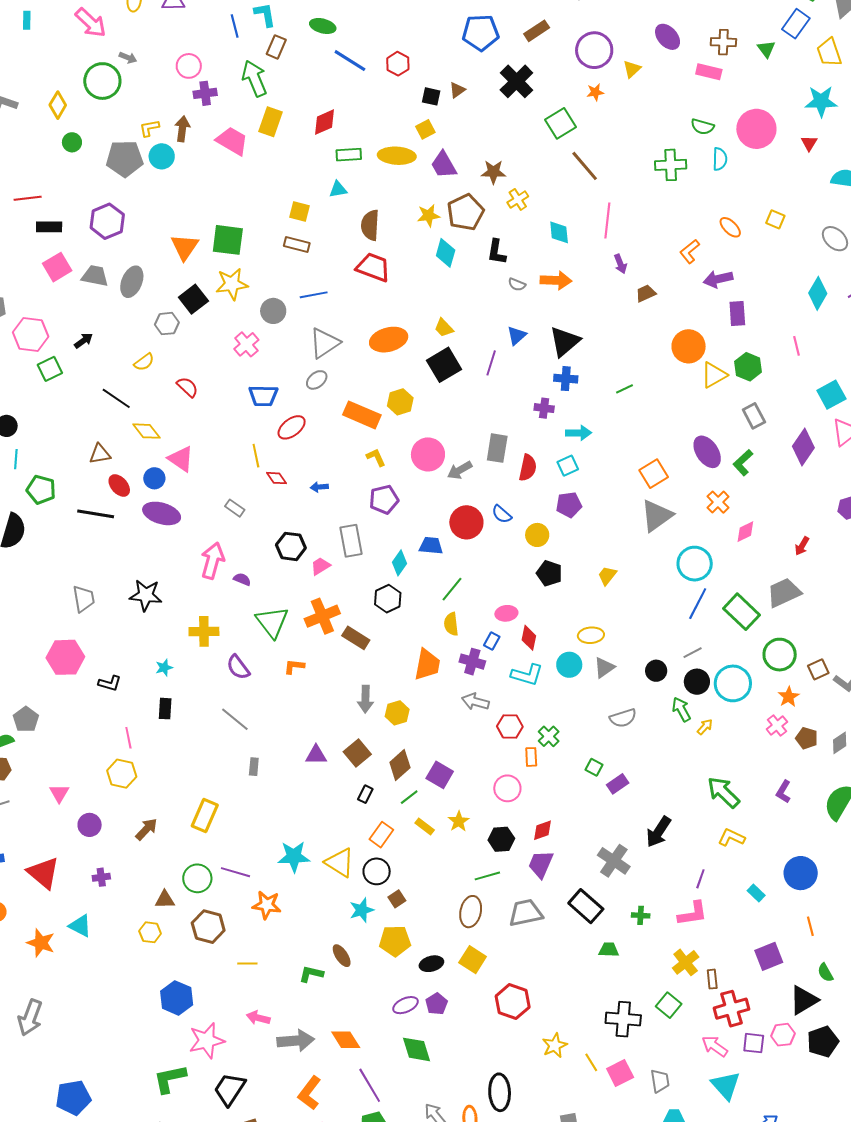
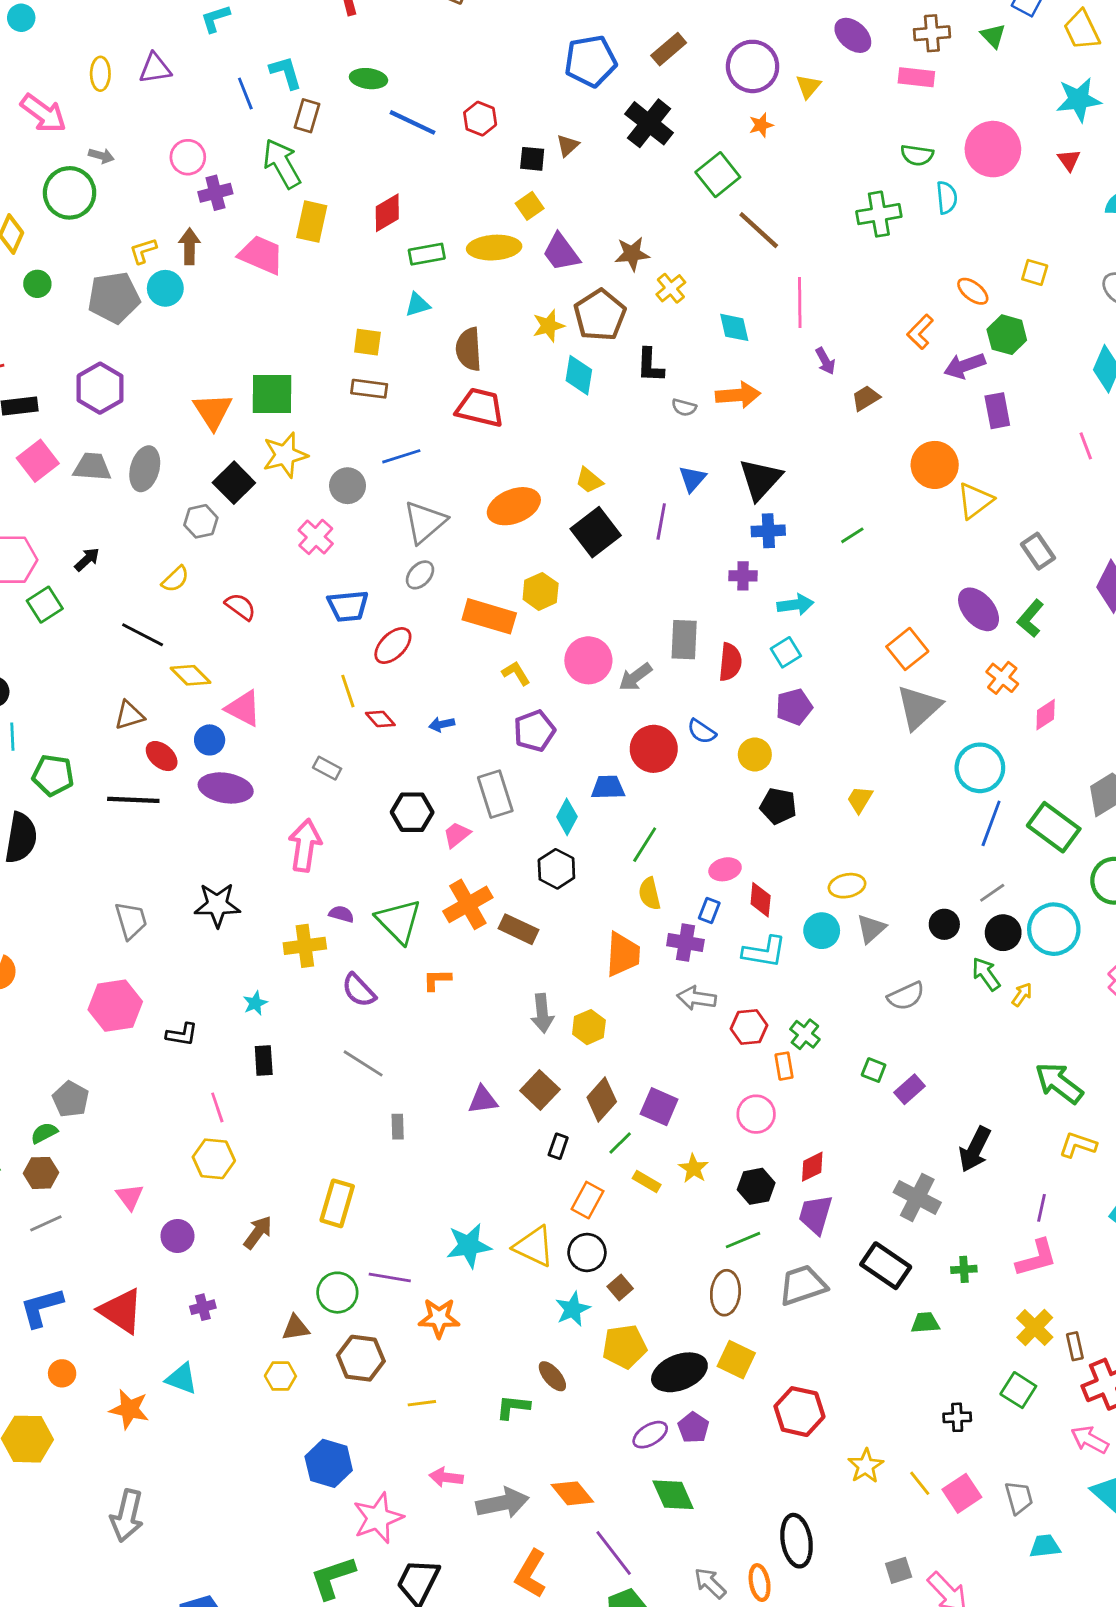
green hexagon: (748, 367) -> (1007, 335), moved
purple semicircle: (242, 579) -> (341, 914), moved
black ellipse: (431, 964) -> (679, 1372), size x1.6
black cross: (623, 1019) -> (957, 1417), size x0.6

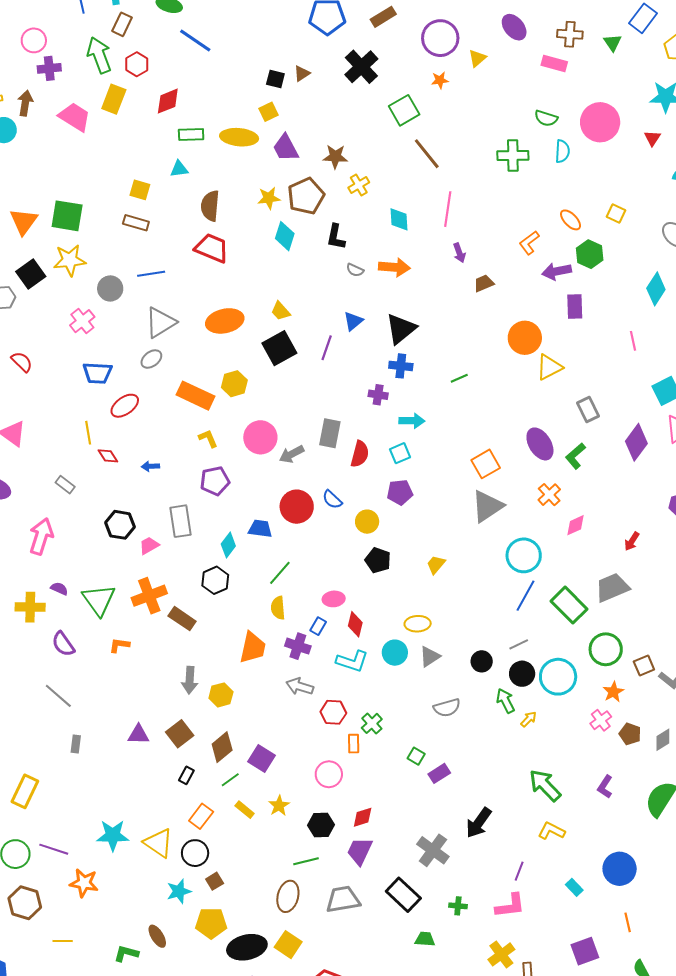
red hexagon: (480, 119) -> (137, 64), moved

